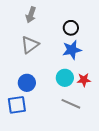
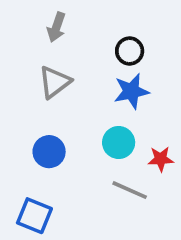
red star: (84, 80) -> (161, 159), moved
blue square: (17, 105) -> (34, 216), moved, turned 30

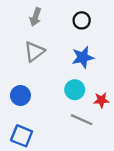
black circle: (130, 51) -> (82, 20), moved
blue circle: (49, 152) -> (20, 95), moved

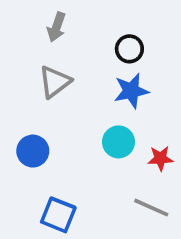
black circle: (82, 20) -> (129, 49), moved
gray line: (82, 120) -> (151, 208), moved
blue square: (22, 136) -> (58, 215), moved

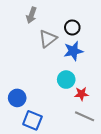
gray triangle: (55, 82) -> (48, 39), moved
blue circle: (33, 151) -> (17, 98), moved
red star: (160, 158) -> (81, 94), moved

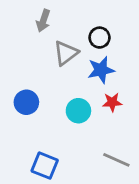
cyan circle: (66, 80) -> (78, 111), moved
red star: (81, 94) -> (112, 102), moved
blue circle: (17, 98) -> (26, 102), moved

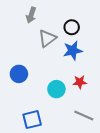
red star: (112, 102) -> (80, 82), moved
cyan circle: (78, 111) -> (56, 89), moved
blue square: (45, 166) -> (32, 120), turned -36

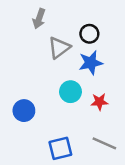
blue circle: (19, 74) -> (24, 111), moved
cyan circle: (56, 89) -> (70, 92), moved
blue square: (32, 120) -> (60, 148), moved

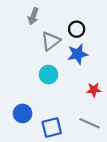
cyan circle: (70, 92) -> (48, 75), moved
red star: (99, 102) -> (94, 90), moved
blue circle: (24, 111) -> (23, 113), moved

